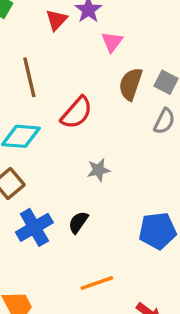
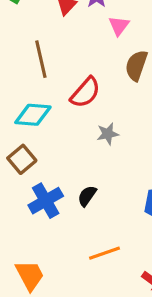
gray star: (99, 170) -> (108, 134), moved

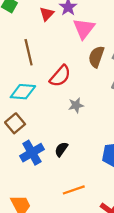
pink triangle: (119, 26) -> (84, 29), size x1.5

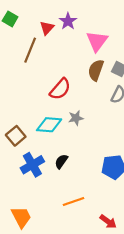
pink triangle: (84, 29) -> (97, 41), moved
brown line: (29, 52) -> (30, 50), moved, turned 35
cyan diamond: (23, 92) -> (49, 125), moved

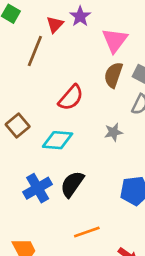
gray star: (76, 118) -> (113, 132), moved
brown square: (16, 136) -> (18, 126), moved
black semicircle: (61, 161) -> (72, 184), size x1.5

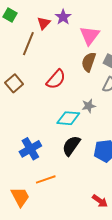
brown square: (18, 126) -> (14, 83), moved
cyan diamond: (58, 140) -> (68, 118), moved
black semicircle: (72, 184) -> (71, 146), moved
orange line: (87, 232) -> (46, 179), moved

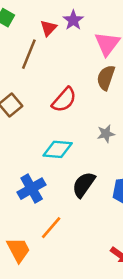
cyan diamond: (68, 118) -> (58, 149), moved
orange line: (46, 179) -> (51, 228), turned -30

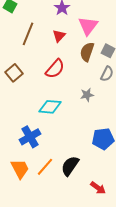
red triangle: (48, 28) -> (59, 36), moved
black semicircle: (84, 185) -> (70, 166), moved
orange trapezoid: (18, 250) -> (20, 169), moved

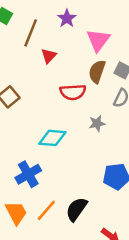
brown line: (28, 34) -> (31, 33), moved
red triangle: (59, 36) -> (49, 56), moved
red semicircle: (55, 69) -> (73, 92), moved, turned 45

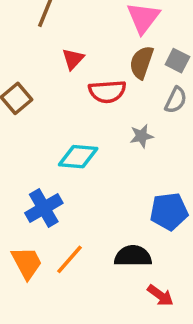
red triangle: (49, 56) -> (73, 59), moved
black semicircle: (77, 209) -> (133, 256), moved, turned 55

